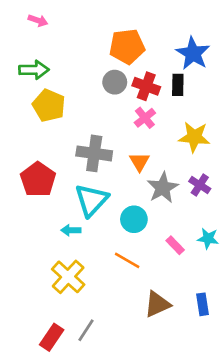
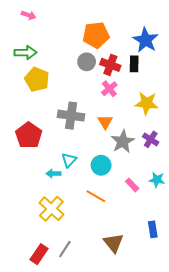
cyan triangle: (91, 200) -> (69, 160), moved, size x0.6
brown triangle: (157, 304) -> (113, 243), moved, turned -45

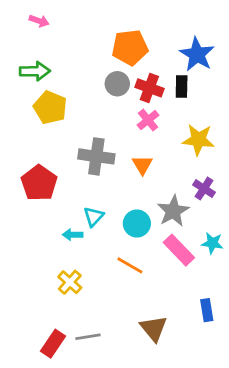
gray star: (123, 141) -> (173, 211), moved
pink rectangle: (132, 185) -> (179, 250), size x1.6
yellow cross: (51, 209) -> (70, 282), size x0.7
gray line: (65, 249) -> (88, 337), turned 48

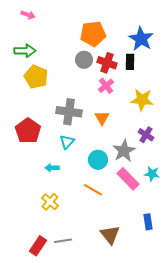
cyan triangle: (94, 217) -> (67, 142), moved

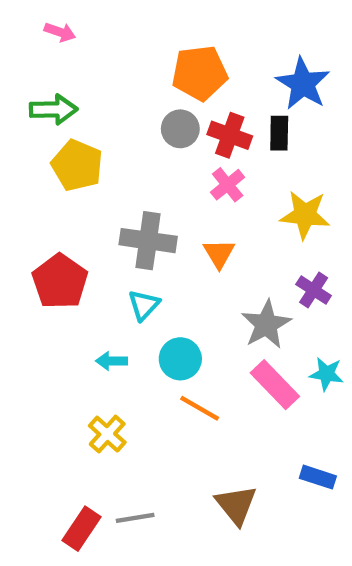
cyan circle: (98, 160) -> (180, 359), moved
blue rectangle: (148, 222) -> (318, 477), turned -63

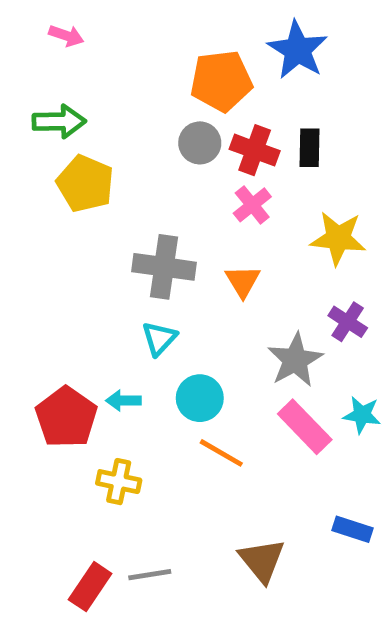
blue star: (303, 84) -> (298, 50), moved
red pentagon: (60, 281) -> (66, 417), moved
yellow cross: (107, 434) -> (119, 482), turned -30

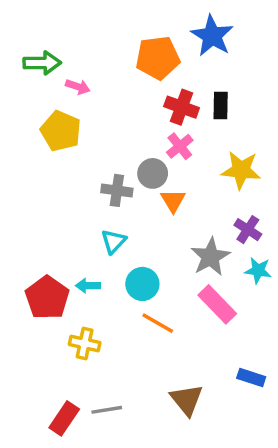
pink arrow: (66, 36) -> (78, 87), moved
green arrow: (59, 121) -> (42, 63), moved
gray circle: (200, 143) -> (153, 173), moved
gray cross: (164, 267) -> (117, 190), size x0.7
cyan star: (362, 415) -> (258, 270), moved

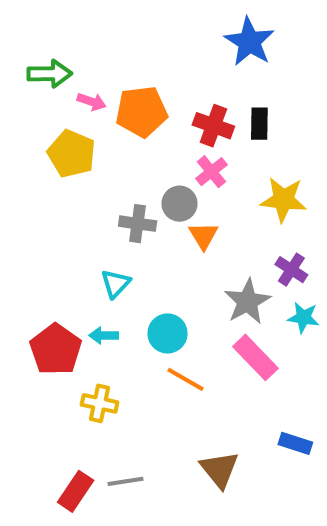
orange pentagon: (158, 58) -> (142, 112), moved
cyan triangle: (113, 241) -> (116, 284), moved

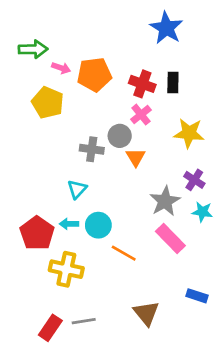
cyan circle: (167, 333) -> (98, 225), moved
yellow cross: (100, 403) -> (66, 269), size x1.4

